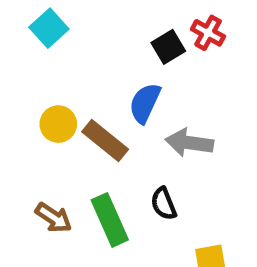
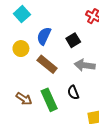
black square: (168, 47) -> (73, 40), moved
blue semicircle: (145, 103) -> (44, 36), moved
yellow circle: (58, 124) -> (21, 49), moved

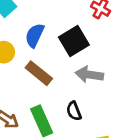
black square: (73, 40) -> (74, 41), size x1.5

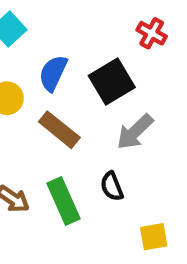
gray arrow: (89, 75) -> (135, 132), turned -52

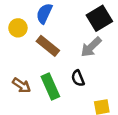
black square: (112, 81) -> (99, 18), moved

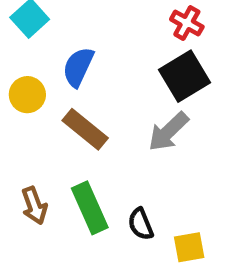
black semicircle: (78, 78) -> (141, 224), moved
brown arrow: (22, 85) -> (34, 206), turned 36

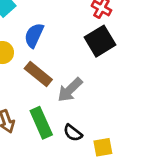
gray arrow: (168, 132) -> (70, 90), moved
black semicircle: (141, 224) -> (73, 133), turned -30

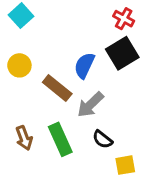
blue semicircle: (34, 35) -> (84, 65), moved
black semicircle: (73, 133) -> (103, 139), moved

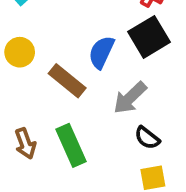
gray arrow: (90, 105) -> (130, 98), moved
black semicircle: (103, 139) -> (147, 138), moved

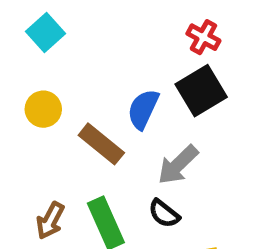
black semicircle: (147, 138) -> (164, 214), moved
brown arrow: (25, 144) -> (50, 221), turned 48

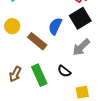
gray arrow: (178, 165) -> (81, 47), moved

